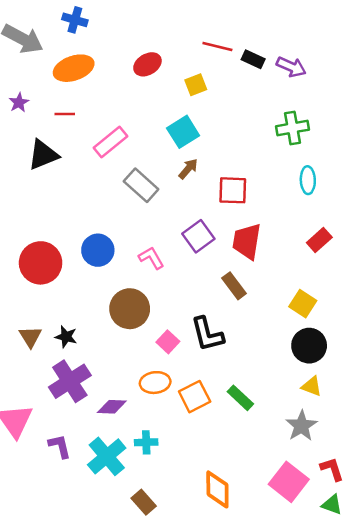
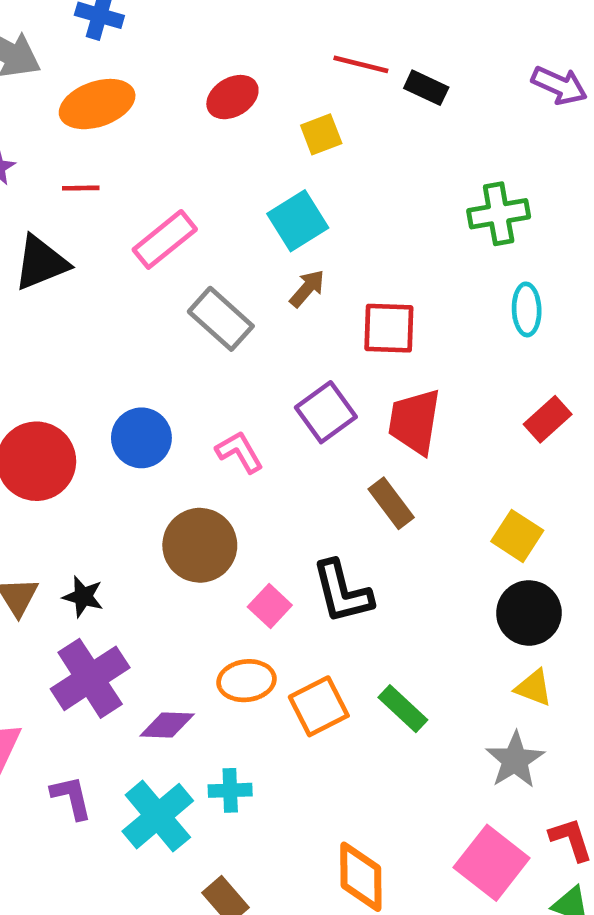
purple arrow: (291, 67) -> (559, 85), moved

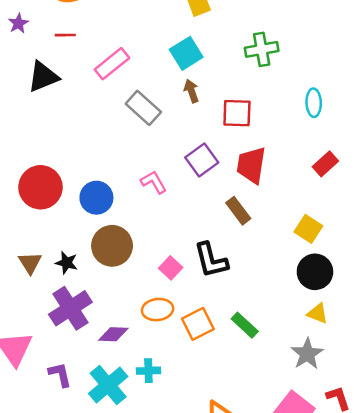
green cross: (499, 214) -> (262, 49), moved
brown arrow: (307, 288) -> (191, 91), turned -60
blue circle: (141, 438) -> (96, 198), moved
brown circle: (200, 545) -> (112, 246), moved

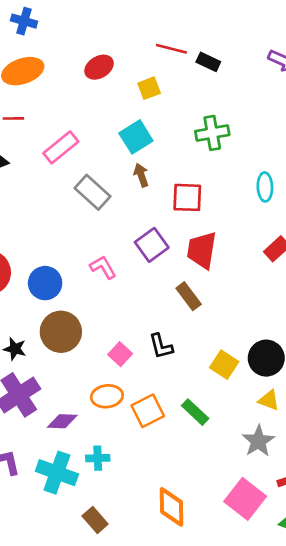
yellow square: (308, 229) -> (224, 365), moved
black L-shape: (211, 260) -> (161, 346), size x0.7
cyan cross: (108, 385) -> (57, 473), turned -30

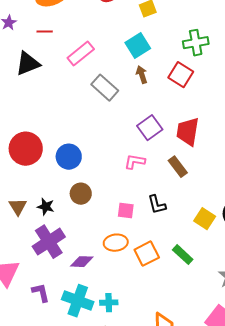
red square: (187, 197) -> (181, 75), moved, turned 30
pink L-shape: (103, 267) -> (135, 162), moved, turned -50
brown circle: (61, 332) -> (81, 194), size x0.7
pink square: (120, 354) -> (126, 211), turned -36
cyan cross: (98, 458) -> (109, 303), moved

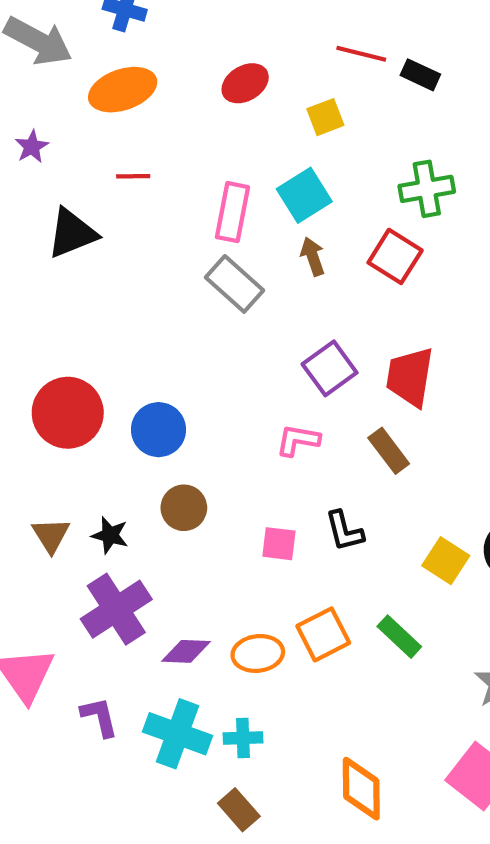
red line: (45, 32) -> (133, 176), moved
pink rectangle: (81, 54) -> (232, 212), moved, turned -40
orange ellipse: (116, 243) -> (258, 653), moved

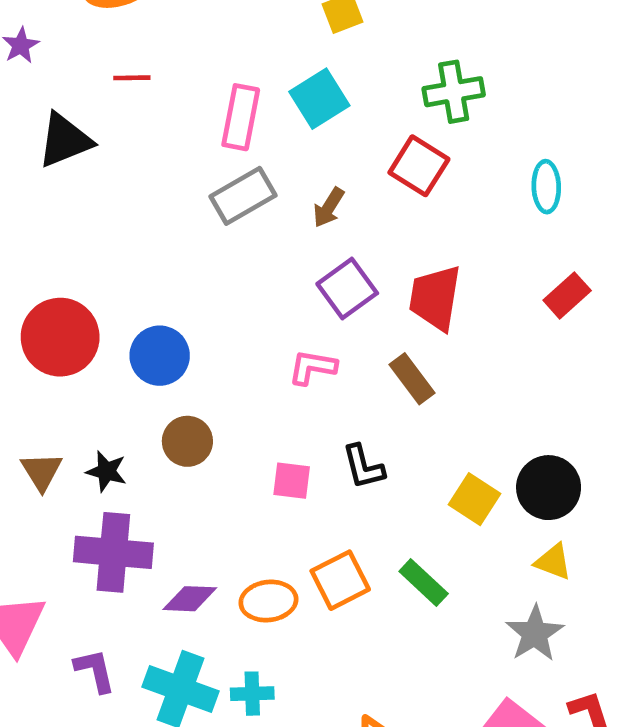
brown arrow: (313, 256) -> (329, 207), moved, turned -129
gray rectangle: (235, 284) -> (243, 196), turned -72
purple cross: (116, 609) -> (113, 552), turned 38

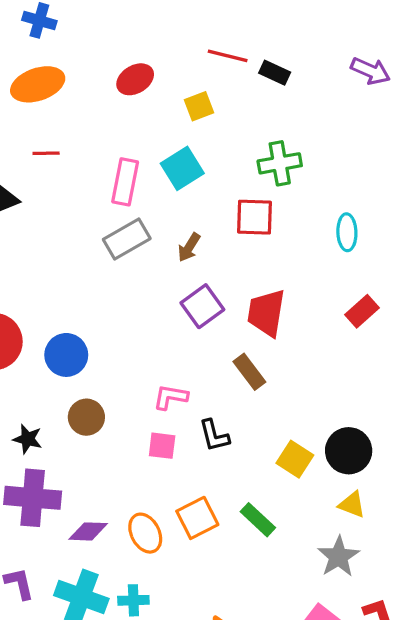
red square: (419, 166) -> (254, 217), turned -30
pink L-shape: (312, 367) -> (170, 397), moved
orange ellipse: (268, 601) -> (145, 533), turned 69

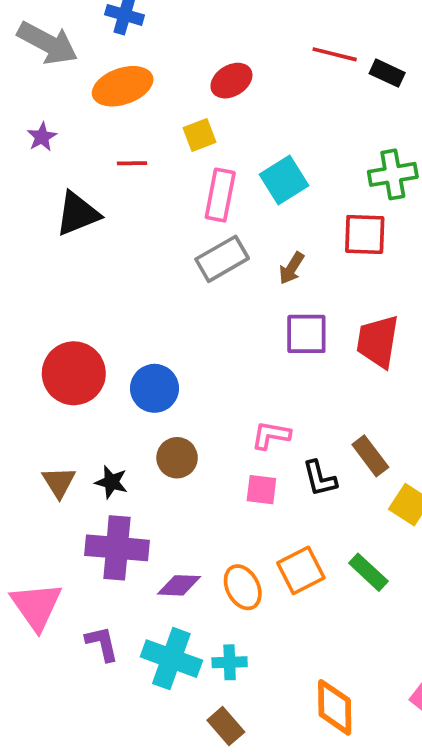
yellow square: (199, 106) -> (200, 135), moved
purple square: (202, 306) -> (306, 334), turned 36
brown rectangle: (249, 372) -> (370, 456), moved

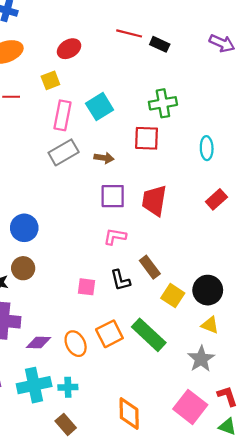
brown arrow: (291, 268) -> (104, 158), turned -114
pink L-shape: (271, 435) -> (115, 237), moved
brown circle: (177, 458) -> (23, 268), moved
green rectangle: (368, 572) -> (149, 335), size x1.5
cyan cross: (171, 659) -> (34, 385), turned -32

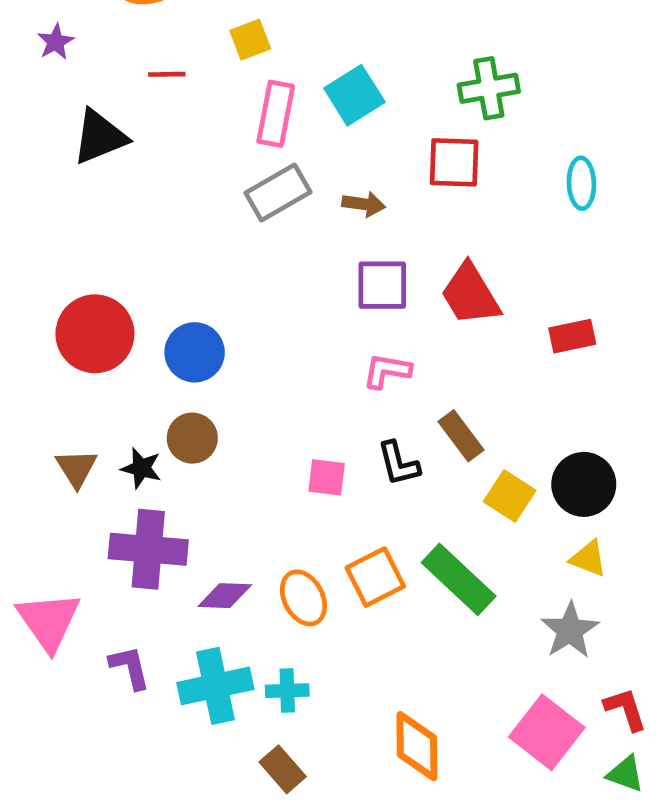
red rectangle: (216, 199) -> (572, 336), moved, turned 30
red trapezoid: (154, 201) -> (470, 294), turned -40

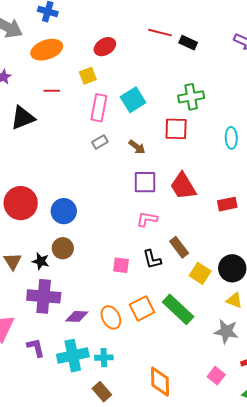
gray rectangle: (278, 192) -> (100, 142), size x0.6
brown arrow: (364, 204) -> (137, 147), turned 30
gray star: (570, 630) -> (226, 331), turned -30
pink square: (547, 732) -> (216, 376), size x0.6

